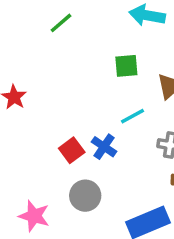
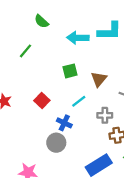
red square: (72, 150) -> (42, 101), moved
gray circle: (85, 196) -> (56, 143), moved

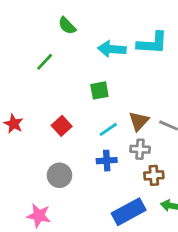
brown triangle: (99, 79) -> (139, 121), moved
blue cross: (64, 123) -> (107, 161), moved, turned -32
gray circle: (56, 143) -> (59, 175), moved

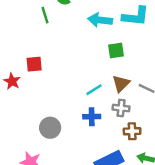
green line: (45, 62) -> (45, 15), moved, turned -63
green square: (99, 90) -> (116, 51), moved
red square: (62, 126) -> (34, 64), moved, turned 35

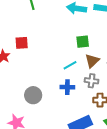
green square: (116, 51) -> (83, 42), moved

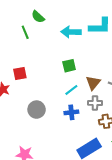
green square: (83, 42) -> (69, 66), moved
gray circle: (33, 95) -> (37, 110), moved

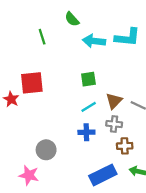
green semicircle: (38, 17) -> (72, 19), moved
red square: (20, 73) -> (32, 83), size x1.5
gray circle: (37, 110) -> (46, 150), moved

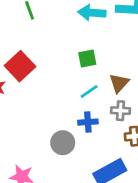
red square: (32, 83) -> (20, 66), turned -35
gray circle: (46, 150) -> (63, 143), moved

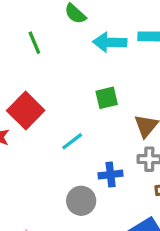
cyan line: (89, 92) -> (72, 141), moved

